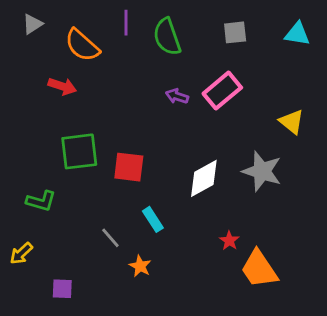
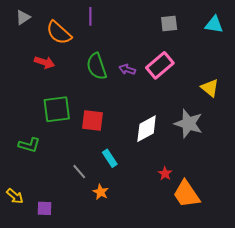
green semicircle: (167, 37) -> (97, 66), moved
yellow arrow: (21, 253) -> (15, 196), moved, turned -96

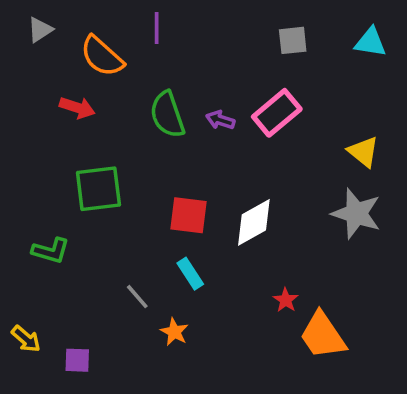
red square: (92, 120) -> (188, 215), moved
gray star: (188, 124) -> (356, 214), moved

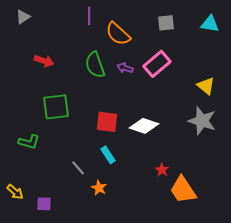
orange semicircle: (102, 56) -> (118, 34), moved
white diamond: (254, 222) -> (144, 126), turned 48

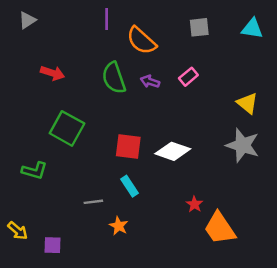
pink rectangle: (157, 64) -> (188, 77), size x0.6
green square: (56, 107) -> (67, 128), turned 36
gray line: (78, 168) -> (93, 202), turned -56

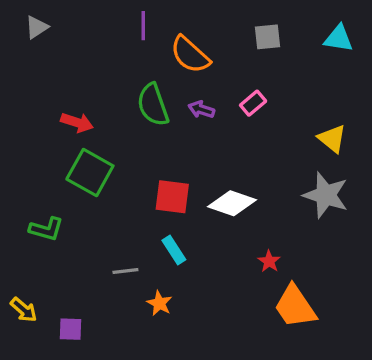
red arrow: (52, 73) -> (77, 122), moved
red star: (194, 204) -> (269, 261), moved

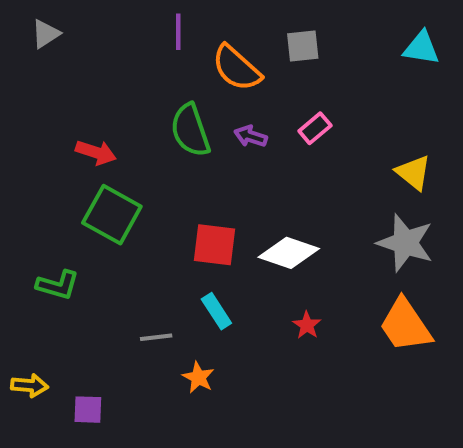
gray square: (268, 37) -> (303, 46), moved
red star: (269, 261) -> (307, 325), moved
orange trapezoid: (295, 307) -> (405, 325), moved
yellow arrow: (24, 310) -> (30, 385), turned -36

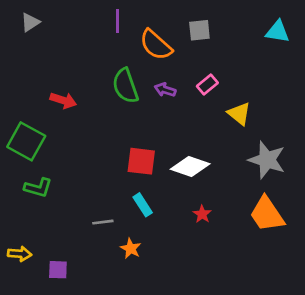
yellow triangle: (413, 172) -> (239, 114), moved
green square: (112, 215) -> (26, 141), moved

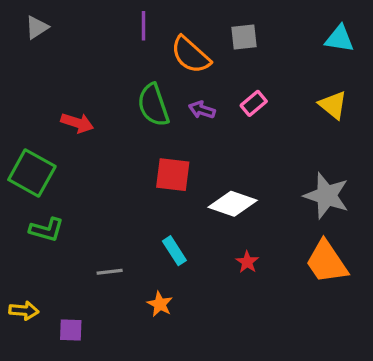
yellow triangle: (239, 114) -> (333, 105), moved
red square: (141, 161) -> (173, 175), moved
gray line: (103, 222) -> (110, 272), moved

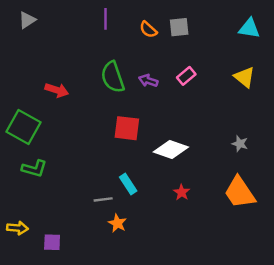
orange semicircle: (191, 55) -> (148, 30), moved, size x0.6
gray star: (327, 196) -> (240, 144), size x0.5
gray line: (110, 272) -> (103, 199), moved

